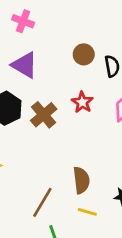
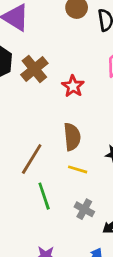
red star: (82, 102) -> (73, 86), moved

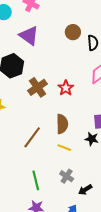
brown cross: (34, 69) -> (37, 87), moved
green line: (44, 196) -> (36, 180), moved

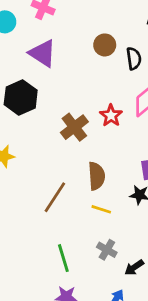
brown cross: (37, 87) -> (74, 127), moved
red star: (66, 88) -> (111, 116), moved

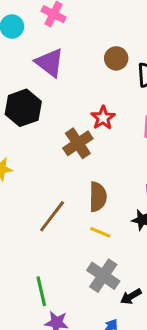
red star: (111, 116) -> (103, 118), moved
gray cross: (107, 250) -> (103, 276), size x1.5
green line: (63, 258) -> (41, 291), moved

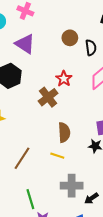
brown line: (52, 216) -> (22, 158), moved
yellow line: (100, 232) -> (57, 156), moved
gray cross: (103, 276) -> (72, 186), turned -30

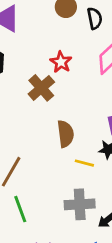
yellow line: (57, 156) -> (84, 163), moved
green line: (30, 199) -> (20, 209), moved

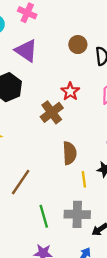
yellow line: (84, 163) -> (84, 179), turned 63
green line: (20, 209) -> (44, 216), moved

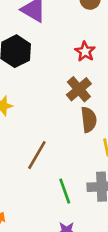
brown cross: (52, 112) -> (79, 89), moved

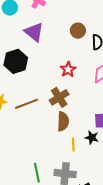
brown line: (37, 155) -> (27, 104), moved, turned 30

